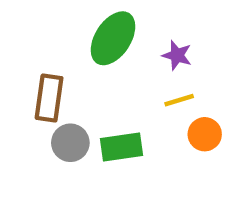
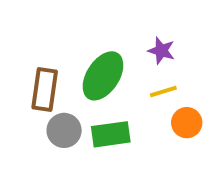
green ellipse: (113, 38) -> (103, 76), moved

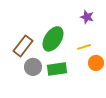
purple star: (161, 51) -> (87, 17), moved
brown rectangle: (45, 90) -> (23, 46), turned 30

